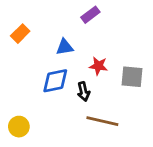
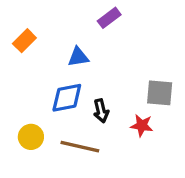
red star: (98, 66) -> (142, 125), moved
brown line: (102, 121) -> (80, 147), moved
yellow circle: (19, 127) -> (31, 137), moved

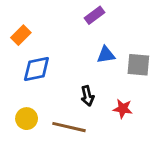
blue triangle: (78, 57) -> (106, 55), moved
gray square: (160, 93) -> (138, 65), moved
blue diamond: (67, 98) -> (36, 69), moved

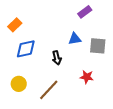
purple rectangle: (94, 15) -> (85, 12), moved
black arrow: (87, 96) -> (57, 58), moved
brown line: (69, 127) -> (49, 90), turned -60

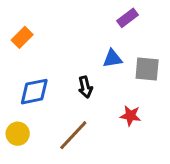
blue diamond: (26, 49) -> (34, 92), moved
yellow circle: (19, 84) -> (18, 134), moved

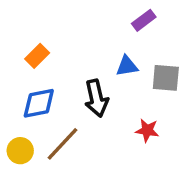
orange rectangle: (22, 37) -> (37, 56), moved
black arrow: (85, 87) -> (96, 98), size x1.5
brown line: (73, 135) -> (63, 144), moved

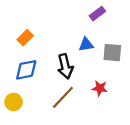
brown line: (63, 144) -> (63, 97), moved

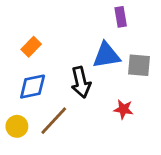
purple rectangle: (97, 14) -> (121, 17), turned -63
blue triangle: (86, 45) -> (106, 55), size x1.5
brown line: (63, 97) -> (54, 121), moved

